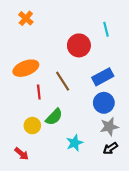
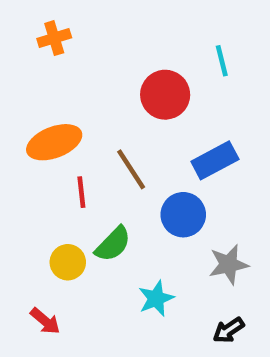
orange cross: (26, 18) -> (54, 38), turned 32
blue circle: (104, 103) -> (183, 215), moved
black arrow: (110, 148) -> (229, 330), moved

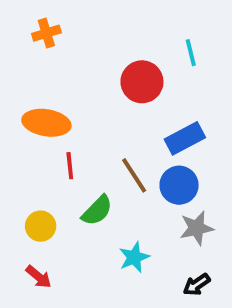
orange ellipse: (54, 142) -> (46, 123), turned 30
brown line: (131, 169) -> (134, 175), moved
blue circle: (183, 215) -> (179, 185), moved
yellow circle: (68, 262) -> (41, 226), moved

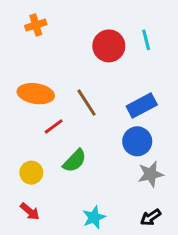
red circle: (142, 82) -> (109, 46), moved
red line: (70, 166) -> (54, 126), turned 60
brown line: (134, 175) -> (86, 103), moved
cyan star: (134, 257) -> (94, 217), moved

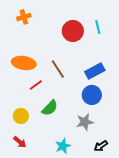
gray star: (151, 174) -> (85, 122), moved

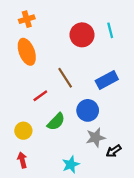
orange ellipse: (24, 63) -> (27, 52), moved, turned 60
blue circle: (92, 95) -> (88, 110), moved
red arrow: (20, 142) -> (22, 160), turned -144
black arrow: (101, 146) -> (114, 151), moved

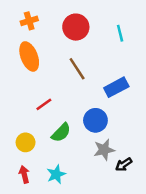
red circle: (82, 35) -> (76, 27), moved
brown line: (65, 78) -> (77, 69), moved
cyan star: (71, 165) -> (56, 174), moved

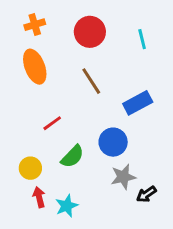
red arrow: (24, 174) -> (39, 197), moved

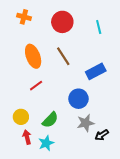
orange cross: (35, 25) -> (24, 17), turned 32
orange ellipse: (35, 67) -> (33, 56), moved
green semicircle: (72, 157) -> (50, 120), moved

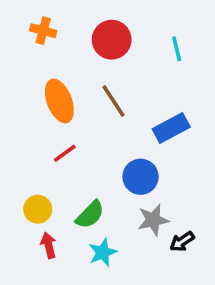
cyan star: (46, 143) -> (103, 252), moved

